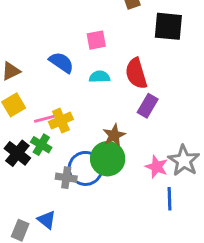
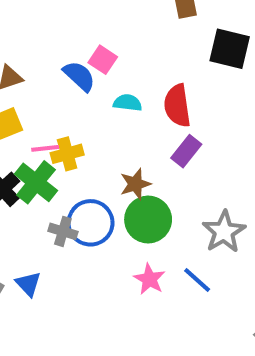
pink square: (96, 40) -> (103, 60), moved, turned 36
green cross: (41, 145) -> (36, 182), size x1.5
green circle: (108, 159) -> (148, 220), moved
pink star: (157, 167) -> (149, 279), moved
blue line: (170, 199) -> (197, 280), turned -55

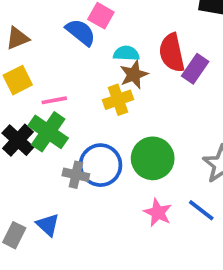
purple rectangle: (186, 151) -> (195, 69), moved
yellow cross: (67, 154) -> (118, 100), moved
brown star: (135, 184) -> (134, 75), moved

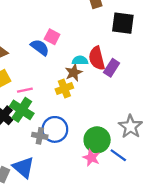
cyan semicircle: (126, 53) -> (80, 60), moved
green circle: (153, 158) -> (97, 140), moved
blue triangle: (48, 225) -> (23, 167), size x1.5

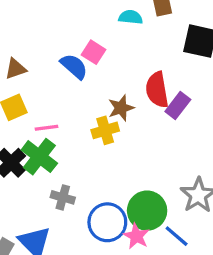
cyan semicircle: (80, 60) -> (131, 17), moved
blue circle: (55, 129) -> (107, 222), moved

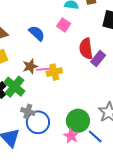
pink square: (94, 52) -> (64, 25), moved
brown star: (121, 108) -> (30, 66), moved
pink line: (47, 128) -> (43, 69), moved
blue circle: (107, 222) -> (38, 122), moved

